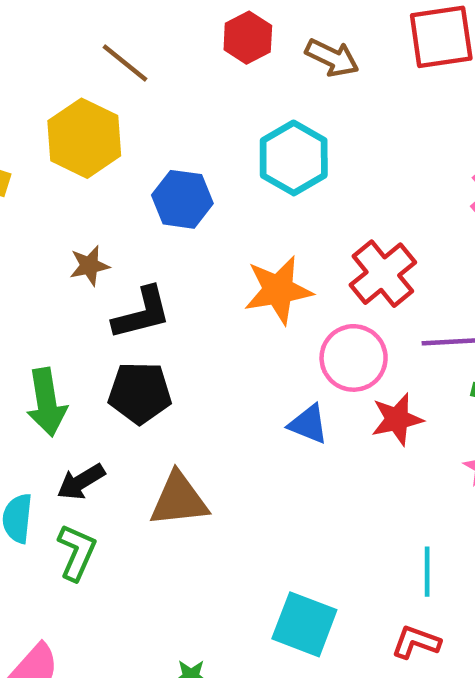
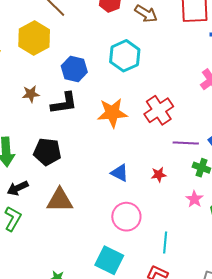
black L-shape: (142, 313) -> (64, 103), moved
pink circle: (354, 358) -> (126, 217), moved
red star: (397, 419) -> (159, 175), size x0.7

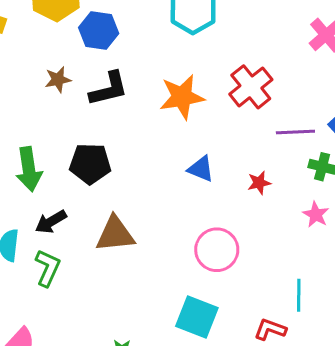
blue hexagon: (74, 69) -> (99, 30), moved
blue triangle: (120, 173) -> (201, 169), moved
cyan line: (165, 243) -> (299, 295), moved

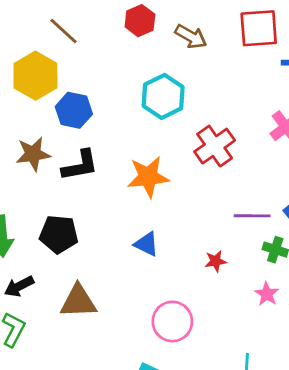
brown star: (58, 80) -> (33, 154), size x1.4
red cross: (251, 87) -> (215, 146), moved
blue triangle: (201, 169) -> (147, 244), moved

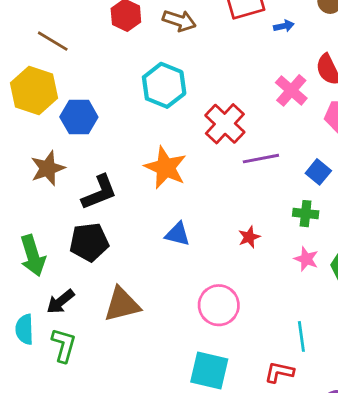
black L-shape: (80, 165) -> (99, 192), moved
orange star: (148, 177) -> (166, 168), turned -30
purple line: (252, 216) -> (261, 159), moved

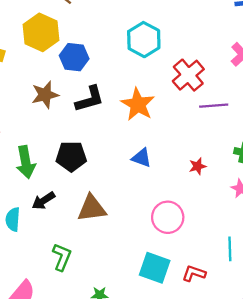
black L-shape: (99, 192) -> (90, 99), moved
green L-shape: (64, 345) -> (62, 257), moved
red L-shape: (279, 372) -> (194, 273), moved

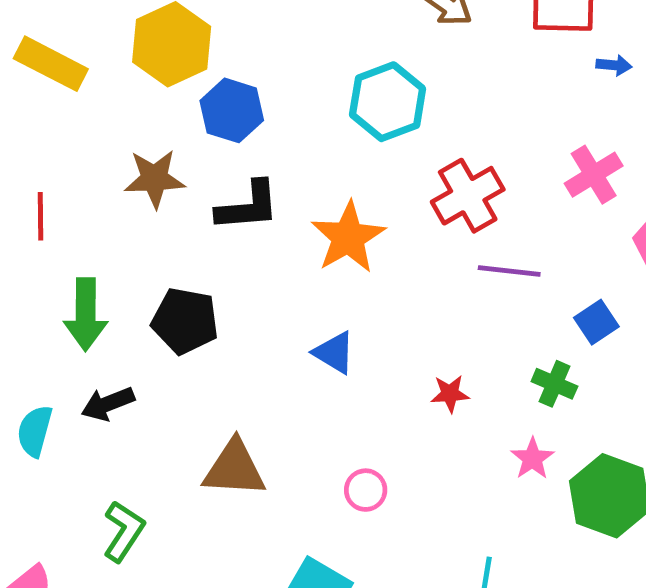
brown triangle: (92, 208) -> (234, 469), moved
pink circle: (168, 217) -> (366, 490), size x0.6

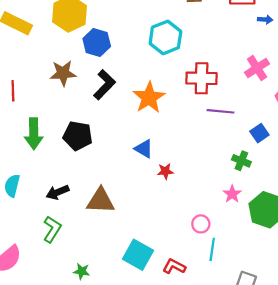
red cross: (468, 196) -> (202, 78), turned 32
black L-shape: (248, 206) -> (105, 85), turned -40
red star: (450, 394) -> (165, 171), moved
black arrow: (108, 404) -> (58, 192), moved
pink circle: (366, 490) -> (201, 224), moved

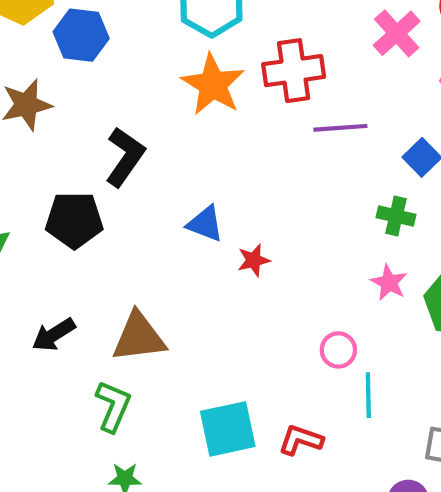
black L-shape: (105, 85) -> (125, 157), moved
orange star: (149, 98) -> (213, 85), moved
green L-shape: (52, 229) -> (113, 406), moved
cyan square: (138, 255) -> (228, 429), turned -32

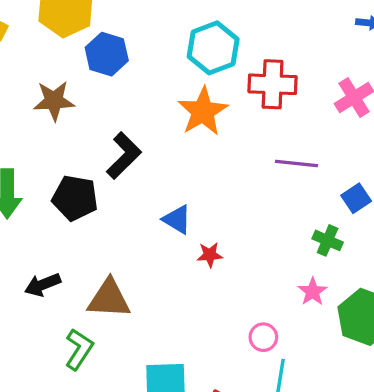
red cross: (294, 71) -> (273, 84), moved

